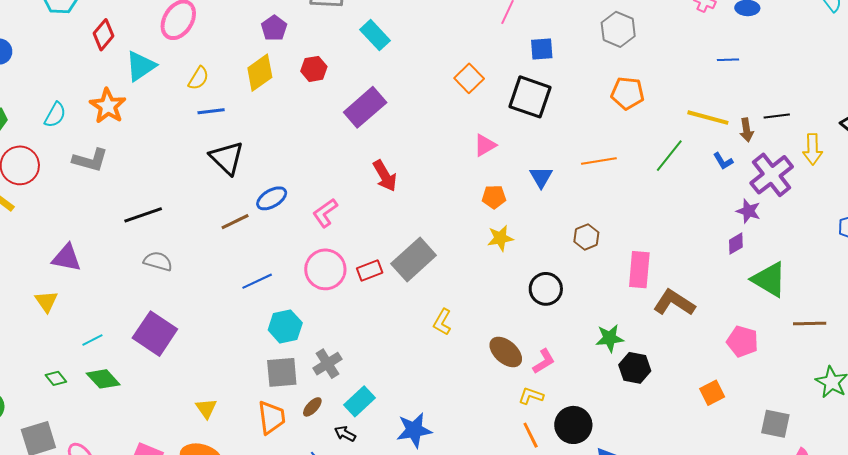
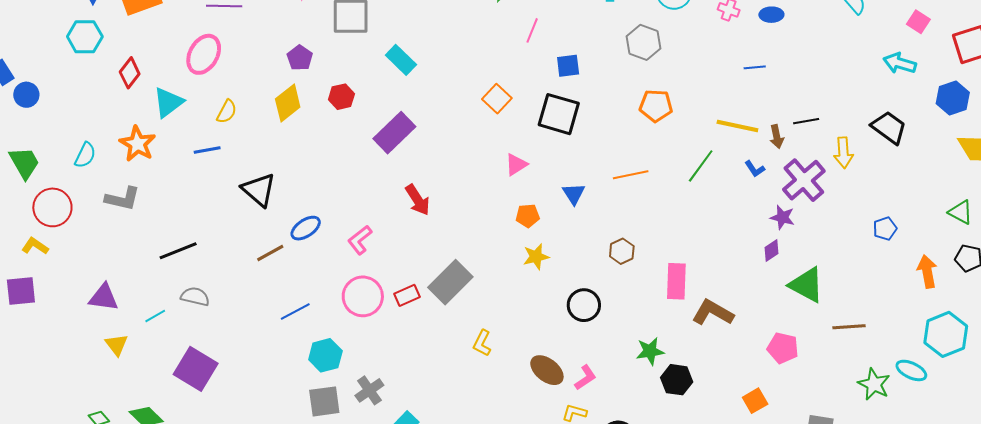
blue line: (211, 111) -> (207, 150), moved
yellow triangle: (46, 301) -> (117, 345), moved
cyan line: (92, 340) -> (155, 316), moved

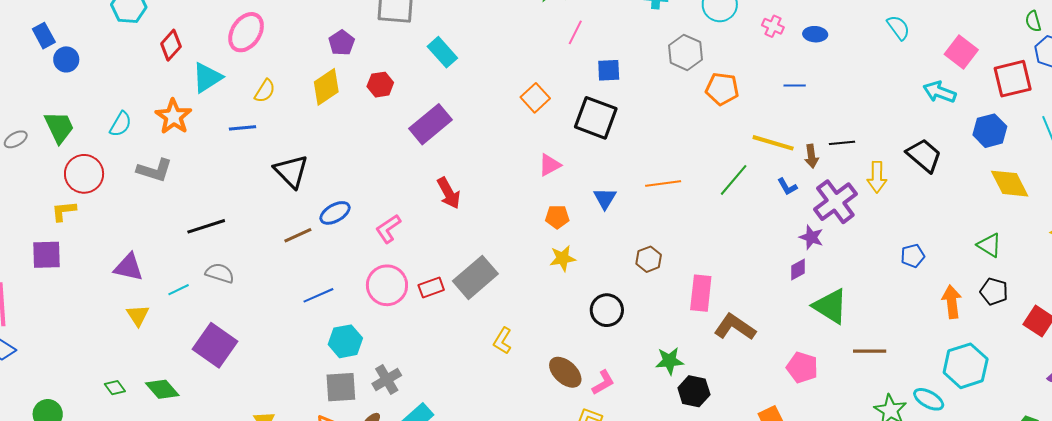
pink square: (918, 22) -> (961, 52), size x1.4
orange pentagon: (656, 106) -> (722, 89), moved
yellow L-shape: (35, 246) -> (64, 211), turned -44

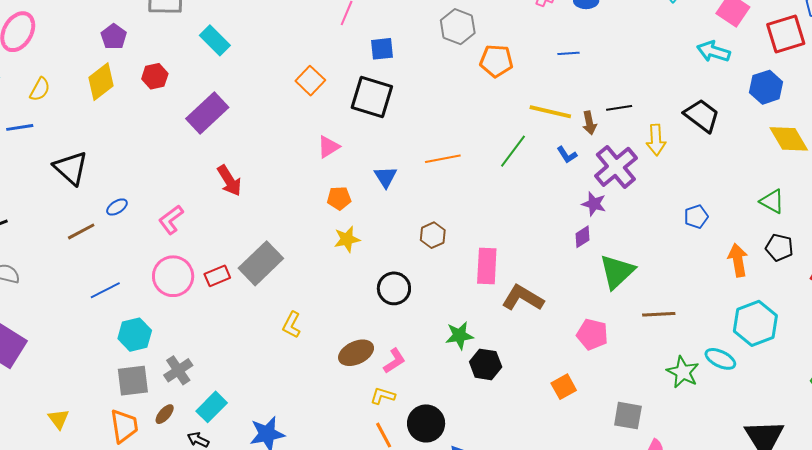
blue ellipse: (335, 213) -> (117, 207), size x0.7
green triangle: (830, 306) -> (617, 272), turned 48
brown ellipse: (565, 372) -> (356, 353), turned -64

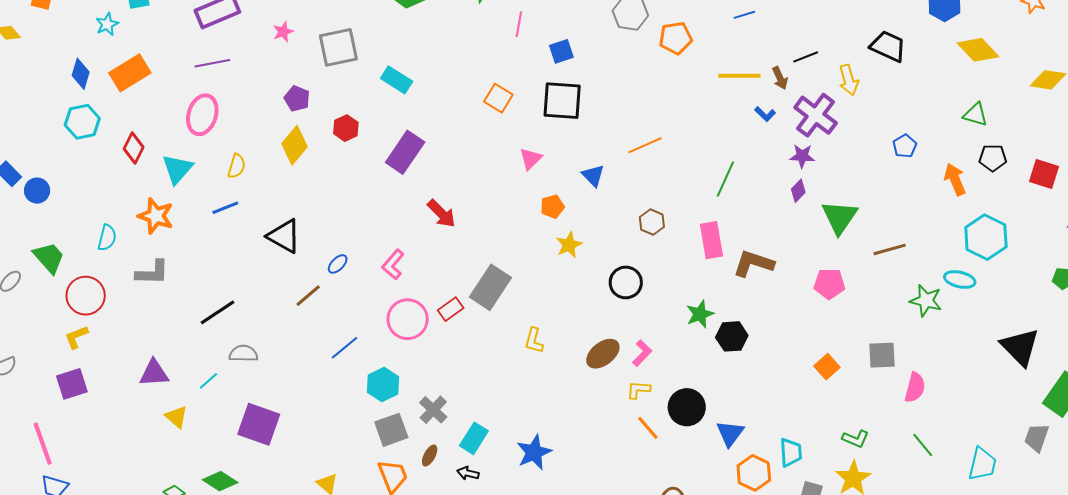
green line: (513, 151) -> (725, 179), moved
orange square: (564, 387) -> (827, 367), moved

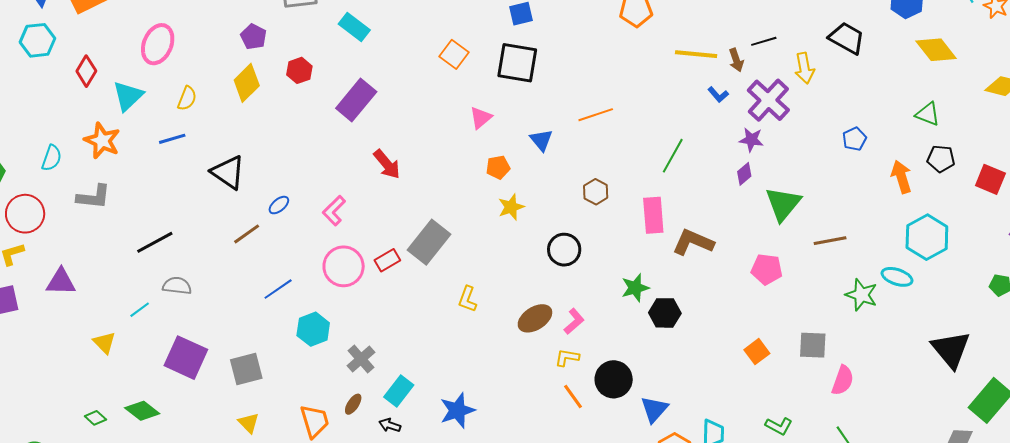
purple triangle: (154, 373) -> (61, 282), moved
gray square: (391, 430) -> (246, 369), moved

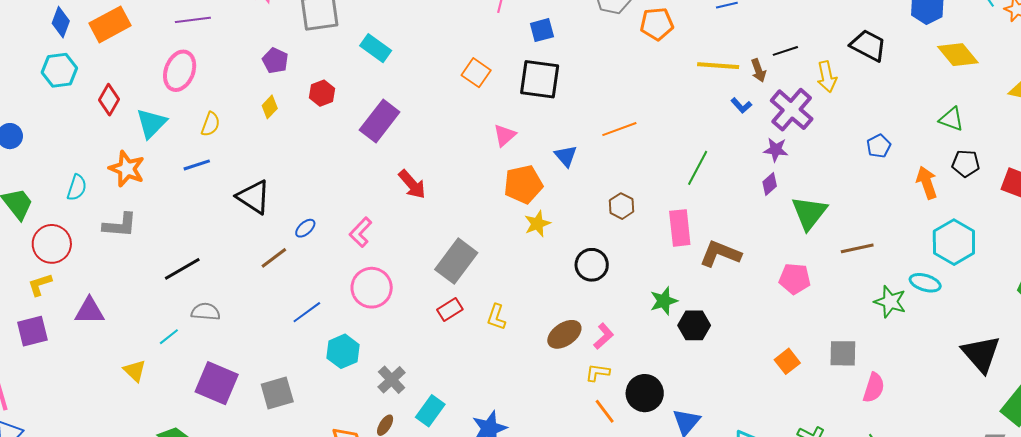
yellow diamond: (247, 83) -> (270, 107), size x0.6
orange pentagon: (498, 167) -> (523, 184), size x1.6
red rectangle: (387, 260) -> (450, 309), moved

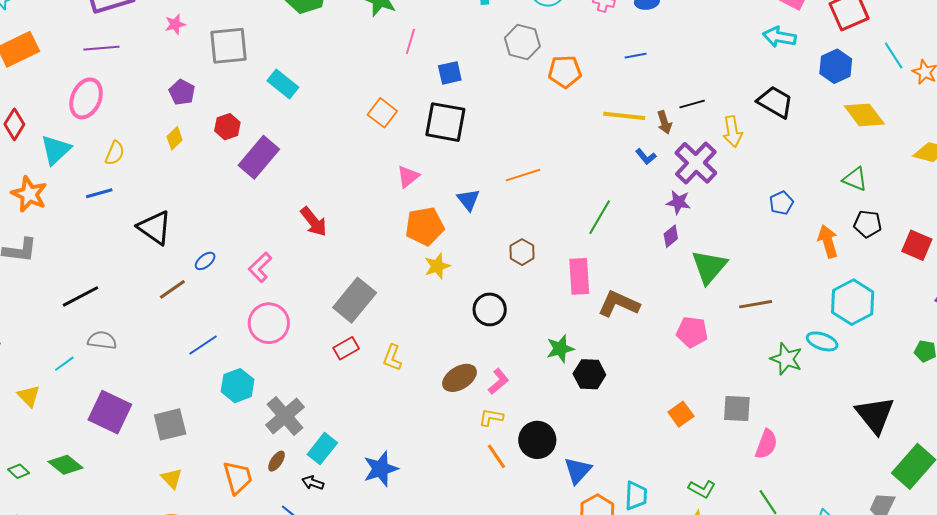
purple rectangle: (380, 121) -> (259, 157), moved
gray cross: (392, 380) -> (285, 416), size x1.4

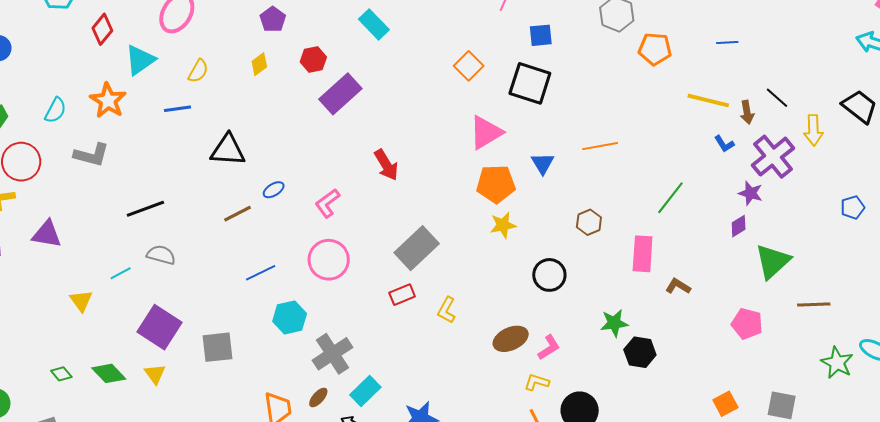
black line: (692, 104) -> (777, 98), turned 50
pink triangle: (408, 176) -> (486, 132), size x1.5
black triangle: (155, 228) -> (228, 150), turned -39
brown L-shape: (619, 304) -> (678, 286), size x0.6
yellow triangle: (172, 478) -> (155, 374), moved

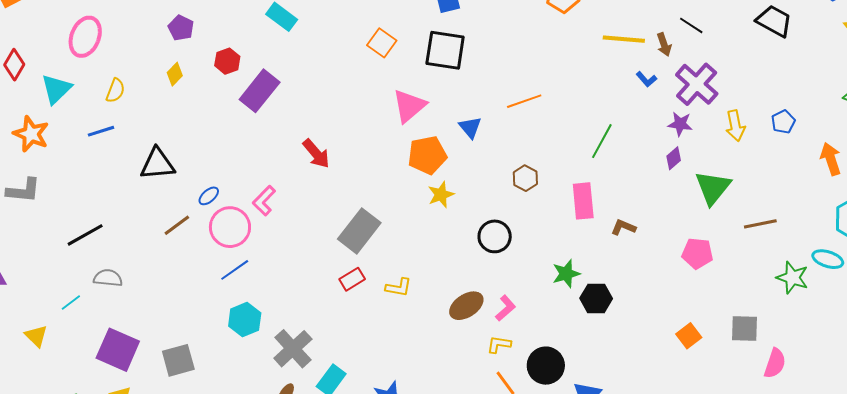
yellow arrow: (813, 130) -> (735, 126), moved
pink circle: (329, 260) -> (230, 227), moved
blue line: (261, 273) -> (235, 270), moved
yellow L-shape: (447, 310) -> (399, 287), turned -100

